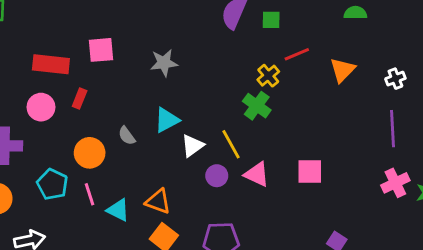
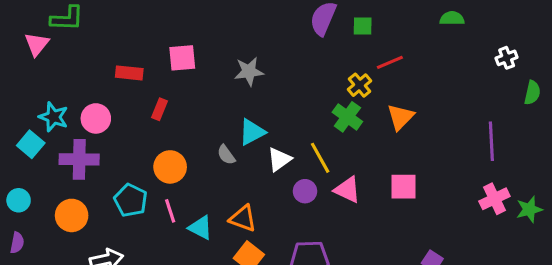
red rectangle: (51, 64) -> (129, 73), size x0.7
orange triangle: (343, 70) -> (400, 117), moved
white cross: (395, 79) -> (507, 58), moved
pink circle: (41, 107) -> (96, 118), moved
gray semicircle: (127, 136) -> (226, 155), moved

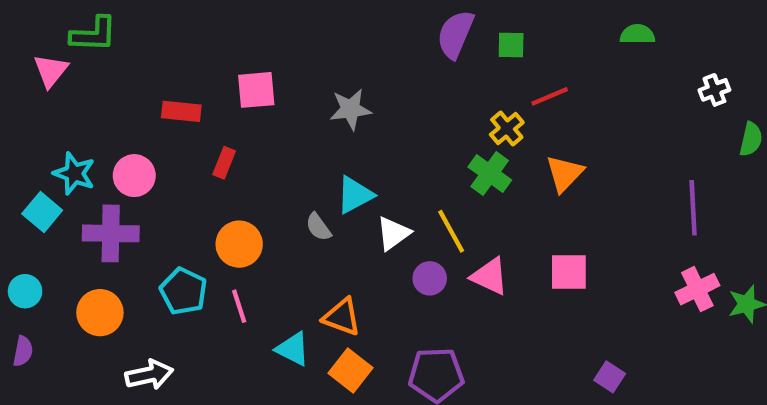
cyan triangle: (200, 228) -> (293, 349), moved

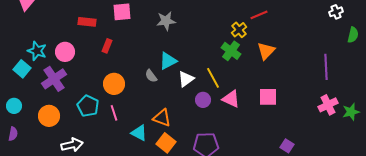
purple cross: (111, 233) -> (54, 79), turned -35

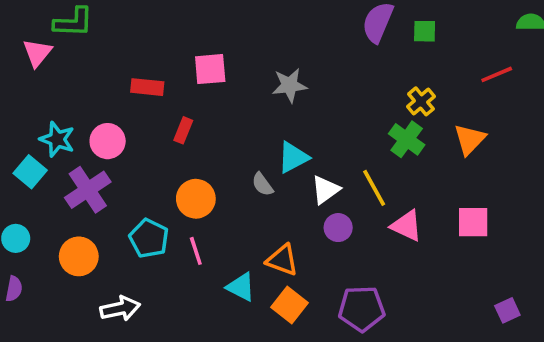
red line: (259, 15) -> (497, 74), moved
purple circle: (203, 100) -> (338, 228), moved
purple square: (287, 146) -> (507, 310), turned 32

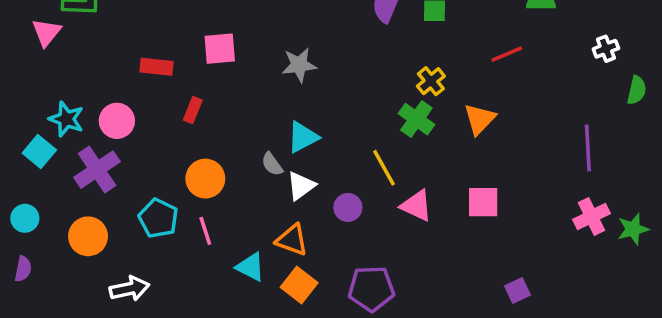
white triangle: (326, 190) -> (301, 186), moved

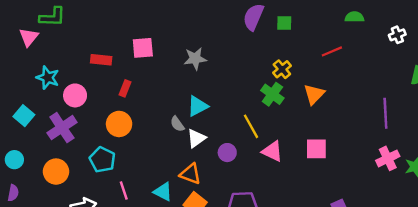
white cross: (606, 49) -> (397, 35), moved
cyan star: (66, 119) -> (48, 78), moved
orange circle: (205, 179) -> (119, 124), moved
pink line: (205, 231) -> (124, 191), moved

